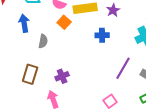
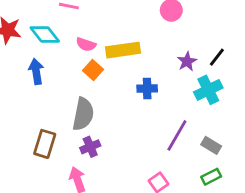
purple star: (113, 10) -> (187, 61), moved
gray semicircle: (43, 41) -> (83, 114), moved, size x1.6

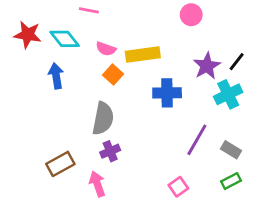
purple star: (187, 61) -> (207, 66), size x1.4
blue cross: (147, 89) -> (167, 93), size x1.4
brown rectangle: (45, 144) -> (60, 164), moved, turned 44

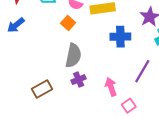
orange square: (113, 74) -> (68, 23), moved
blue arrow: (56, 76) -> (16, 25), moved, turned -120
pink arrow: (97, 184) -> (111, 87), moved

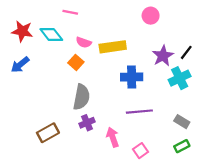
purple line: (142, 71) -> (139, 112), moved, turned 55
pink arrow: (111, 87) -> (113, 137), moved

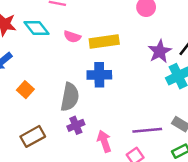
orange square: (76, 62) -> (25, 90), moved
blue cross: (132, 77) -> (99, 75), moved
purple line: (139, 112) -> (147, 130), moved

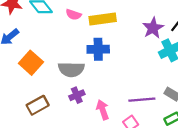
orange square: (25, 90) -> (31, 63), size x1.5
gray semicircle: (70, 97) -> (71, 69), turned 80

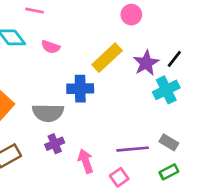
yellow rectangle: (103, 19) -> (107, 58), moved, turned -35

